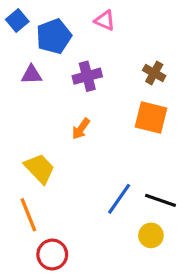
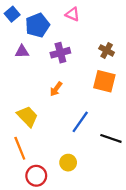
blue line: (119, 199) -> (80, 122), moved
yellow circle: (151, 235) -> (68, 163), moved

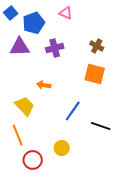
purple triangle: (22, 52) -> (20, 47), size x1.5
orange arrow: (56, 89) -> (44, 85), moved, turned 64

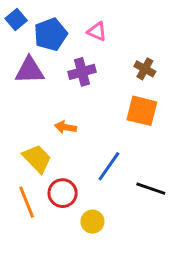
pink triangle: (66, 13) -> (97, 31), moved
red circle: (33, 160) -> (63, 193), moved

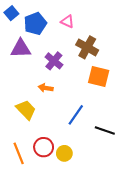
brown cross: (145, 69) -> (87, 47), moved, size x1.5
purple cross: (82, 72) -> (54, 61), moved, turned -36
red circle: (63, 193) -> (44, 147), moved
orange line: (27, 202) -> (19, 153), moved

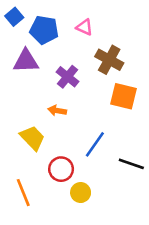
blue pentagon: (35, 24) -> (44, 30), turned 30
red circle: (44, 147) -> (61, 169), moved

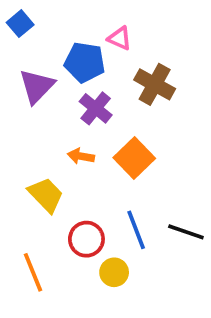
blue pentagon: (44, 30) -> (85, 62), moved
purple triangle: (26, 61) -> (37, 86), turned -44
orange square: (124, 96) -> (134, 158), moved, turned 32
blue line: (95, 144) -> (136, 230), moved, turned -56

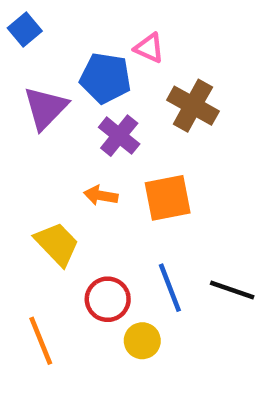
orange square: (134, 158) -> (168, 198), turned 33

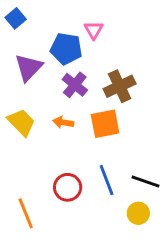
pink triangle: (149, 48) -> (94, 30), turned 36
brown cross: (193, 106) -> (120, 86), moved, turned 36
yellow trapezoid: (57, 244) -> (21, 122), moved
yellow circle: (142, 341) -> (138, 213), moved

